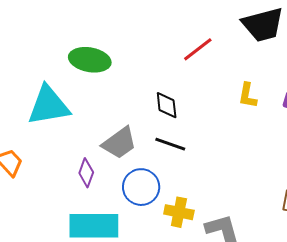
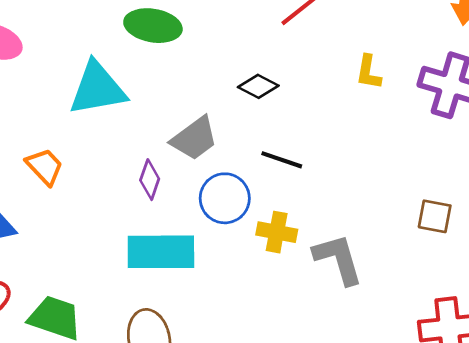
black diamond: (167, 105) -> (258, 86), turned -56
black line: (170, 144) -> (282, 160), moved

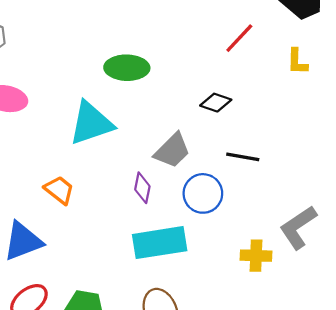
yellow L-shape: (369, 72) -> (297, 62), moved
yellow cross: (277, 232) -> (256, 256), moved
gray L-shape: (338, 259) -> (298, 227), turned -99

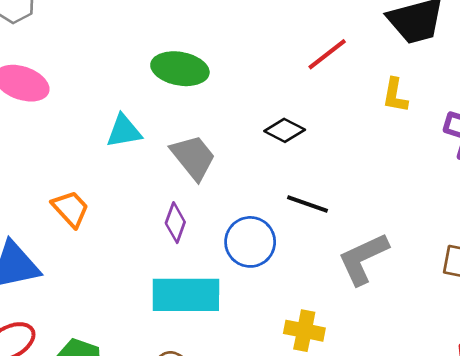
cyan triangle: (91, 123) -> (124, 131), size x0.6
gray trapezoid: (172, 151) -> (193, 157), moved, turned -93
gray L-shape: (298, 227) -> (363, 259), moved

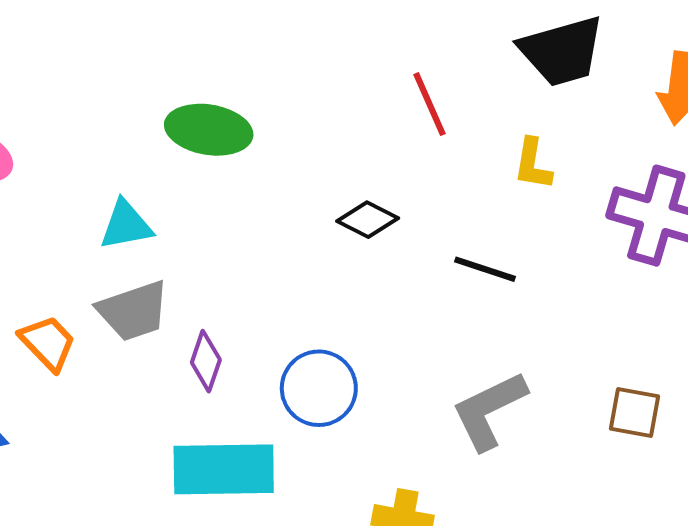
red line: (327, 54) -> (429, 104), turned -75
gray trapezoid: (193, 157) -> (133, 311), moved, turned 111
black line: (307, 204) -> (485, 269), moved

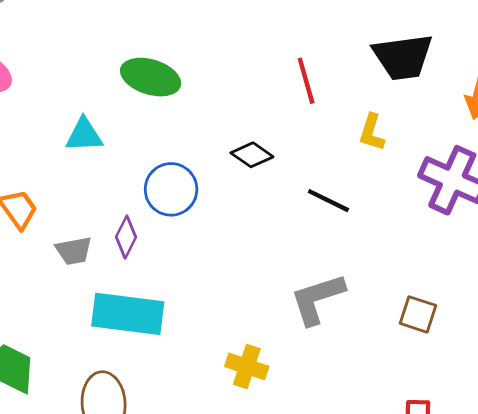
gray trapezoid: (133, 311) -> (74, 251), moved, size x0.7
blue circle: (319, 388) -> (171, 189), moved

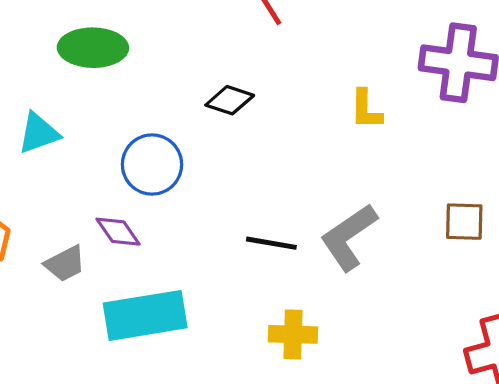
yellow L-shape: (372, 132) -> (366, 109), moved
black line: (328, 201) -> (271, 243), moved
purple diamond: (126, 237) -> (118, 232), turned -45

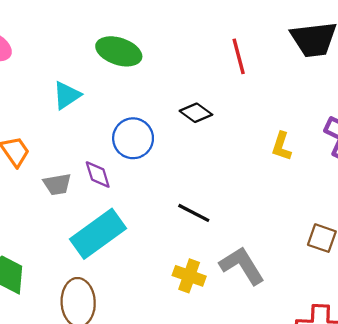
cyan triangle: (39, 133) -> (67, 95), turned -32
gray L-shape: (349, 237) -> (242, 266), moved, turned 75
cyan rectangle: (145, 315) -> (98, 234), turned -44

